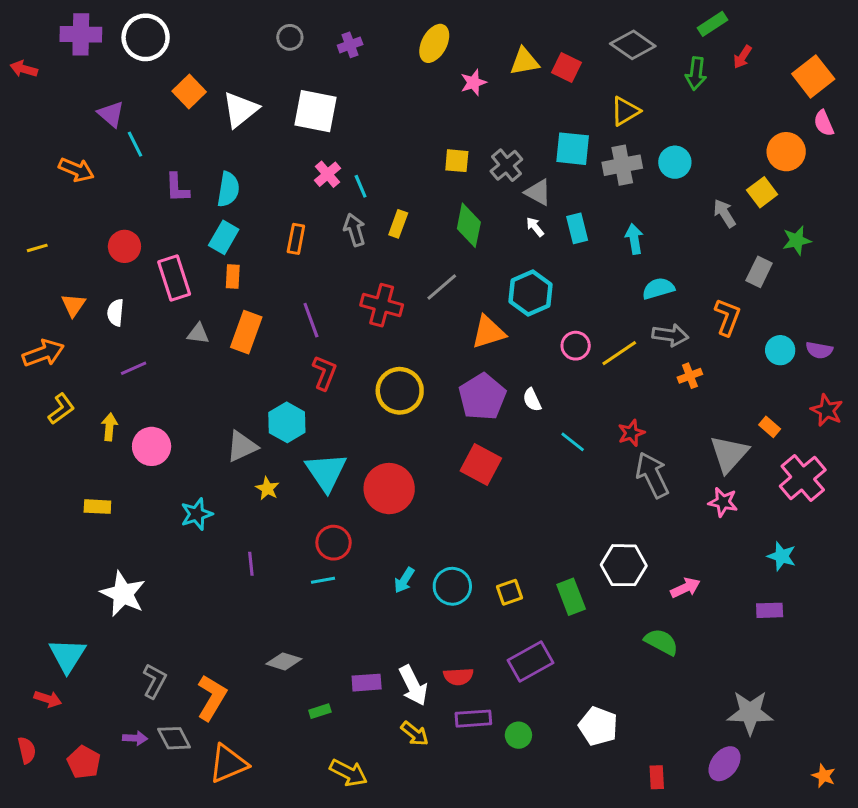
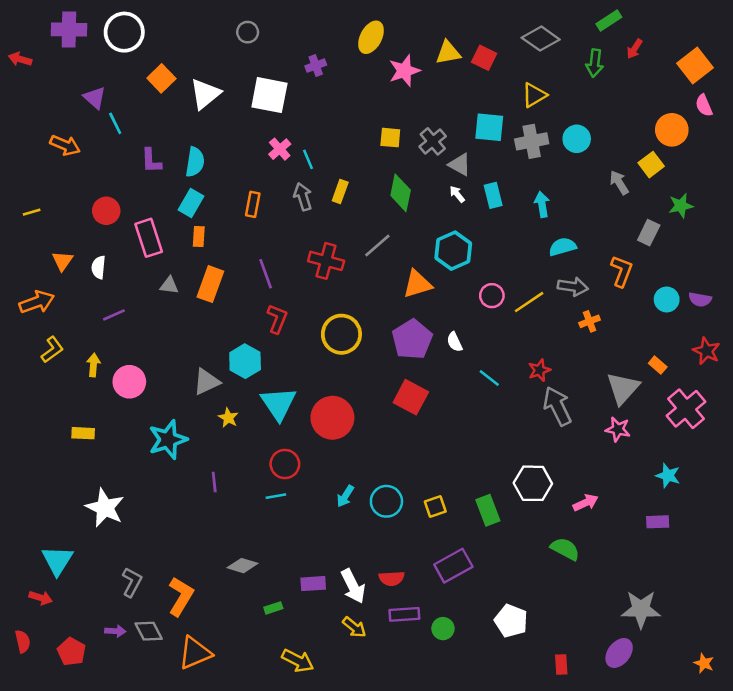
purple cross: (350, 45) -> (316, 66), moved
pink star: (473, 82) -> (404, 71), size x1.4
cyan star: (197, 514) -> (168, 440), size x1.4

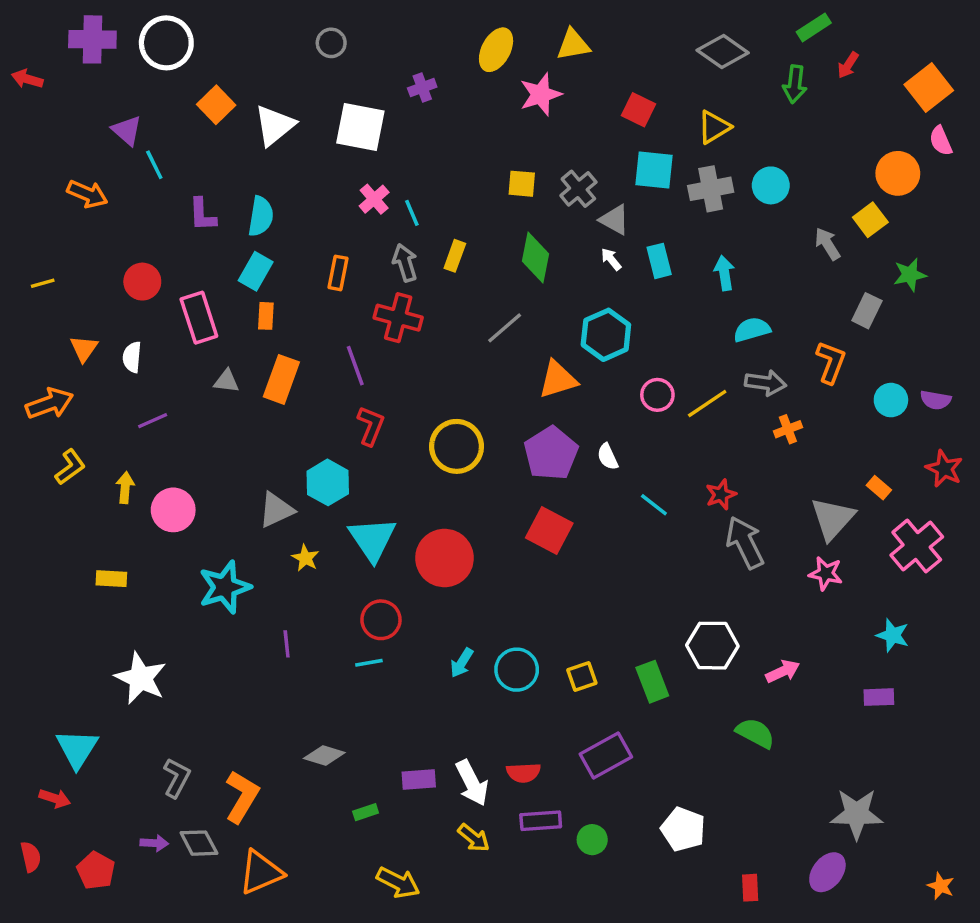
yellow triangle: (448, 53) -> (573, 45), moved
red square: (484, 58) -> (639, 110), moved
red cross: (326, 261) -> (398, 318), moved

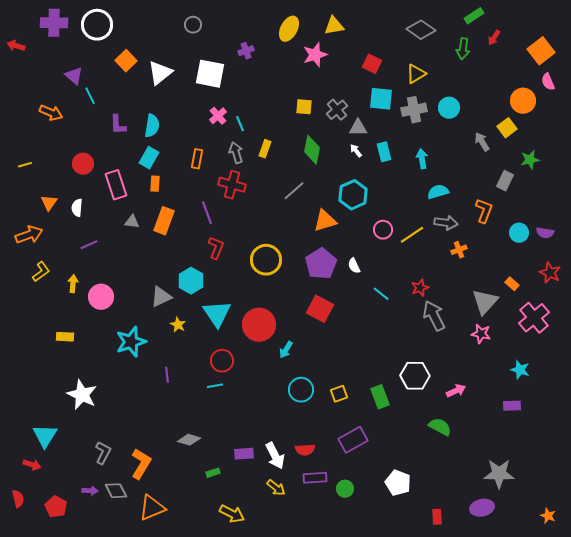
gray triangle: (614, 220) -> (358, 128), turned -30
cyan arrow: (462, 663) -> (286, 350), moved
purple ellipse: (827, 872) -> (482, 508), turned 40

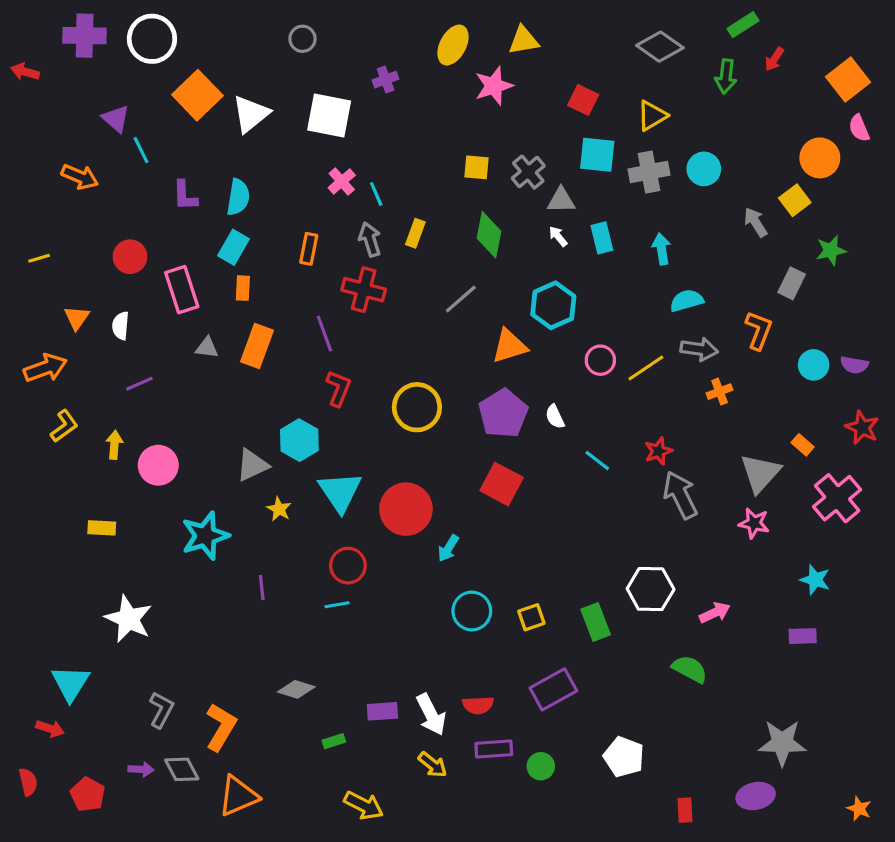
orange square: (126, 61) -> (197, 95), size x1.4

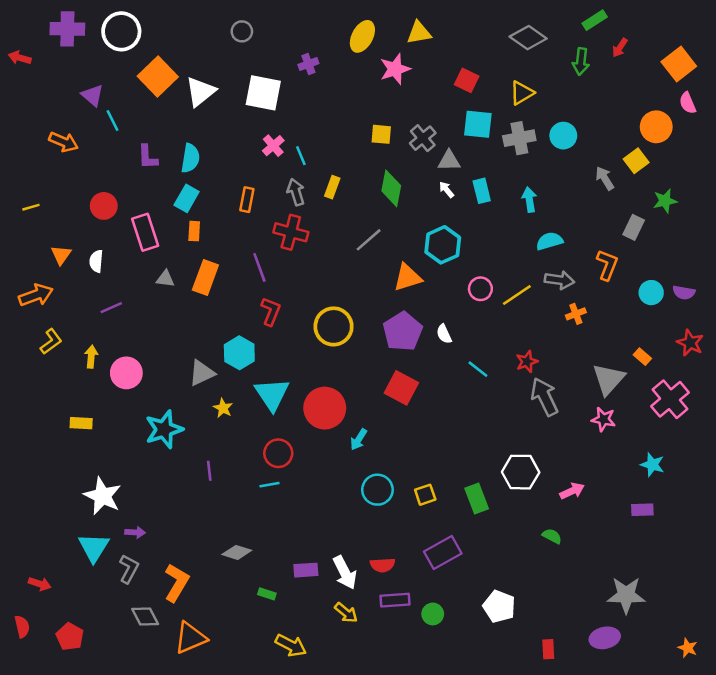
green semicircle: (690, 669) -> (552, 536), size x0.7
cyan triangle: (70, 683) -> (94, 547), moved
green rectangle: (334, 741) -> (267, 594), turned 36
purple arrow: (141, 769) -> (135, 532), moved

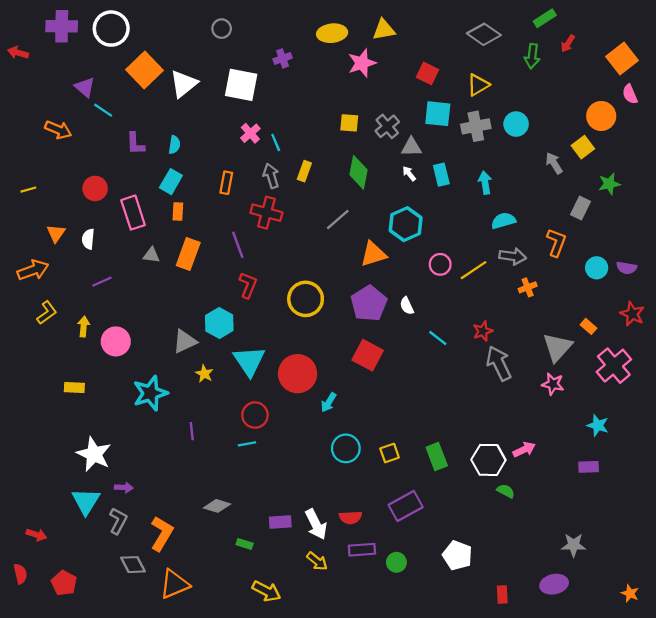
yellow ellipse: (362, 36) -> (332, 33), turned 56
cyan line: (113, 121) -> (103, 110), turned -30
cyan semicircle: (190, 158) -> (174, 145), size x0.7
white hexagon: (521, 472) -> (488, 460), moved
gray star: (626, 595) -> (574, 545), size x0.7

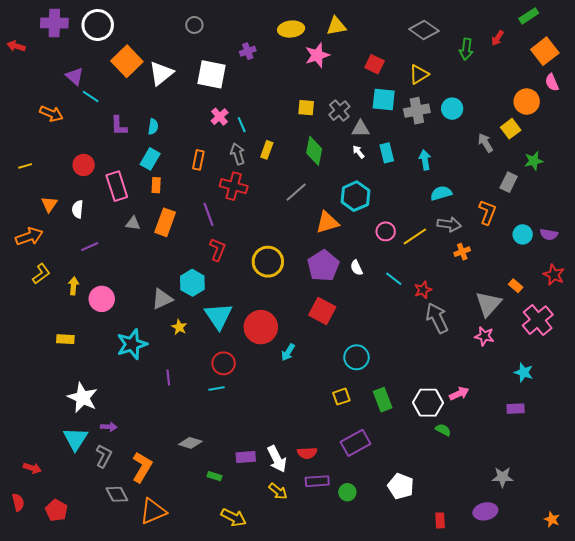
green rectangle: (545, 18) -> (529, 16), moved
cyan line: (438, 338) -> (394, 279), moved
cyan circle: (346, 448) -> (356, 357), moved

